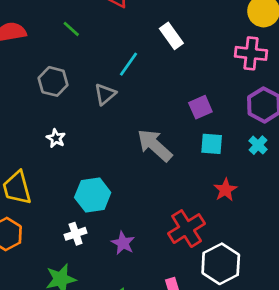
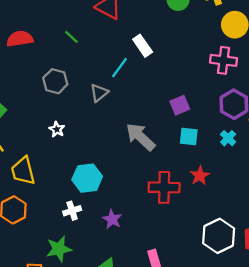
white rectangle: (171, 36) -> (143, 46), moved
red cross: (187, 229) -> (164, 187), moved, turned 32
white hexagon: (221, 264) -> (219, 236), moved

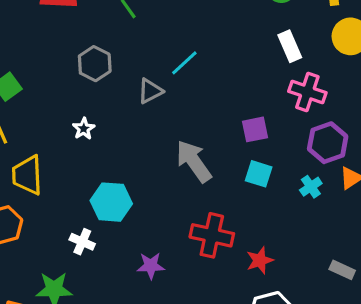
white rectangle: (143, 46) -> (290, 46), moved
pink cross: (224, 60) -> (307, 92), moved
red star: (200, 176) -> (260, 260), moved
white cross: (72, 211) -> (82, 242), turned 30
purple star: (112, 219) -> (151, 266), moved, turned 30

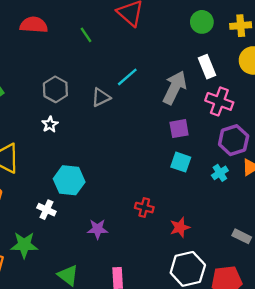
gray hexagon: (95, 64) -> (55, 89), moved
gray arrow: (194, 161) -> (175, 88), moved, turned 60
red cross: (212, 235) -> (144, 208), size x0.6

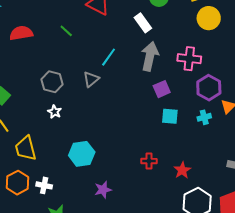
white rectangle: (207, 67) -> (143, 23), moved
cyan cross: (220, 173) -> (204, 117), turned 32
white cross: (46, 210) -> (44, 185), moved
purple star: (98, 229) -> (103, 190), moved

